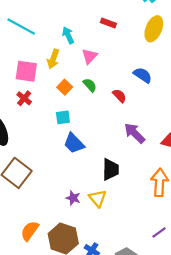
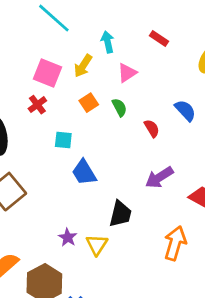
cyan square: (63, 117) -> (63, 140), moved
purple arrow: (135, 133) -> (159, 177), turned -90

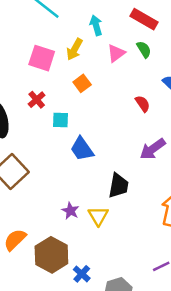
red rectangle: (159, 39) -> (144, 19), size x1.5
red cross: (37, 105) -> (37, 100), moved
green semicircle: (119, 107) -> (144, 49), moved

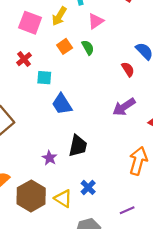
green semicircle: (144, 49) -> (88, 47), moved
red semicircle: (143, 104) -> (128, 69), moved
black trapezoid: (118, 186) -> (78, 146), moved
yellow triangle: (98, 216) -> (63, 199), moved, turned -30
blue cross: (82, 274) -> (88, 187), moved

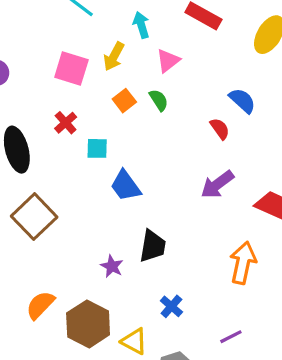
yellow triangle: (63, 199) -> (134, 341), moved

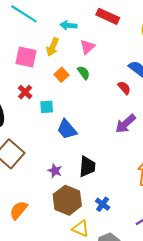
cyan arrow: (141, 25) -> (68, 25), turned -63
purple star: (112, 266) -> (55, 171), moved
brown hexagon: (88, 324) -> (67, 200), moved

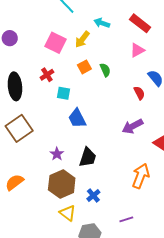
pink triangle: (87, 47) -> (137, 50), moved

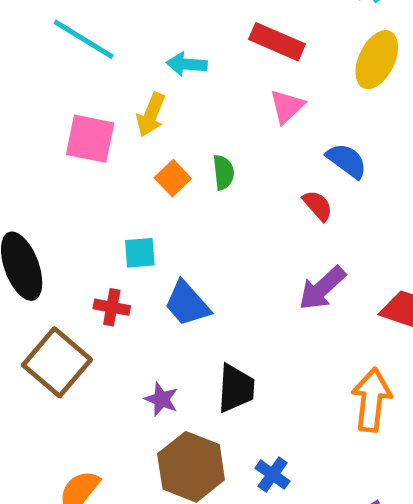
green semicircle: (105, 70) -> (223, 172), turned 32
red cross: (47, 75) -> (112, 307), moved, turned -32

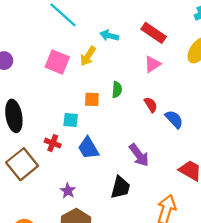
blue semicircle: (347, 161) -> (174, 119), moved
orange square: (173, 178) -> (92, 99), moved, turned 35
red semicircle: (318, 206) -> (151, 105), moved
purple arrow: (322, 288) -> (139, 155), moved, turned -95
black trapezoid: (236, 388) -> (120, 187), moved

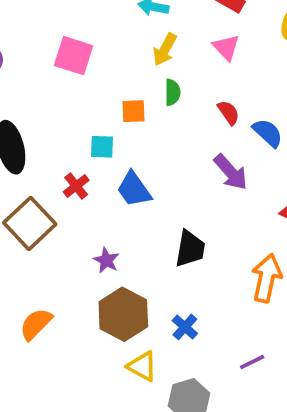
yellow arrow: (88, 56) -> (165, 50), moved
pink triangle: (152, 64) -> (226, 47), turned -36
red cross: (53, 143) -> (76, 186), turned 35
purple arrow: (139, 155) -> (231, 172), moved

